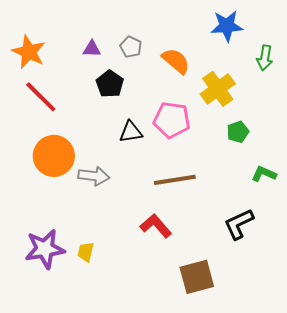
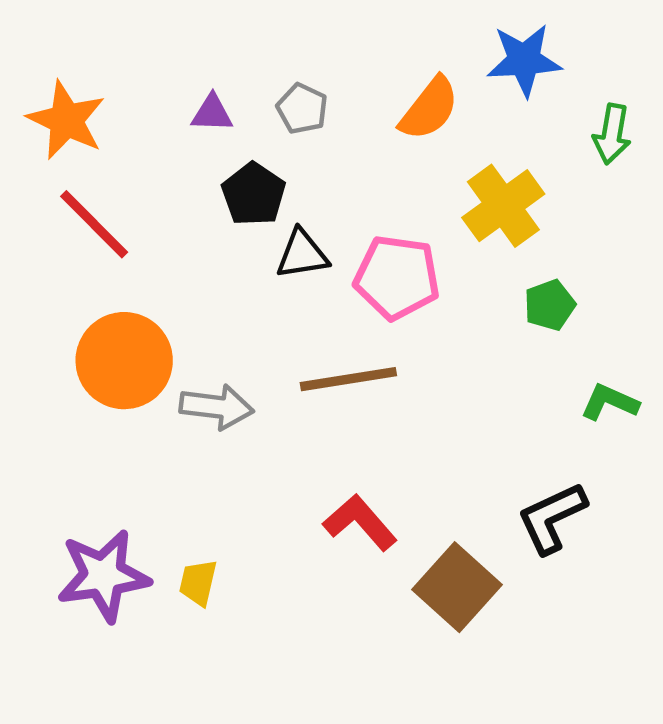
orange semicircle: (176, 61) -> (429, 109), moved, turned 88
black triangle: (131, 132) -> (302, 254), moved
brown line: (175, 180) -> (348, 379), moved
brown square: (197, 277) -> (457, 587), moved, turned -33

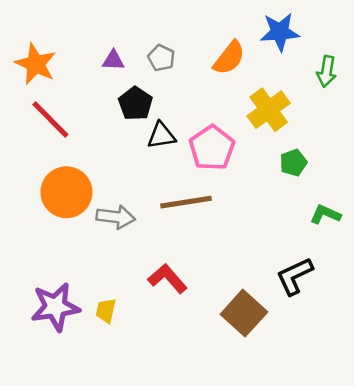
pink pentagon: (397, 277) -> (212, 148), turned 30
red L-shape: (360, 522) -> (168, 279), moved

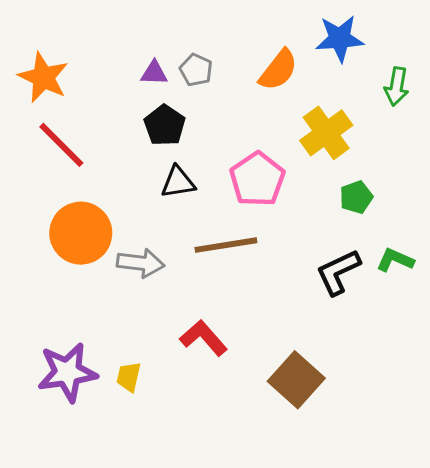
purple triangle: (113, 60) -> (154, 73), moved
black triangle: (161, 136) -> (178, 182), moved
black L-shape: (295, 276) -> (338, 272), moved

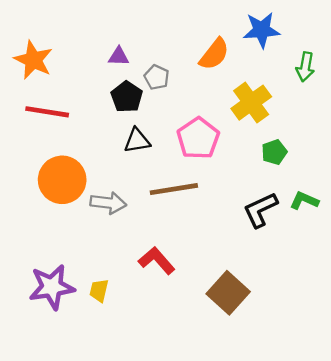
gray pentagon: (196, 70) -> (157, 77), moved
red line: (61, 145) -> (47, 112), turned -36

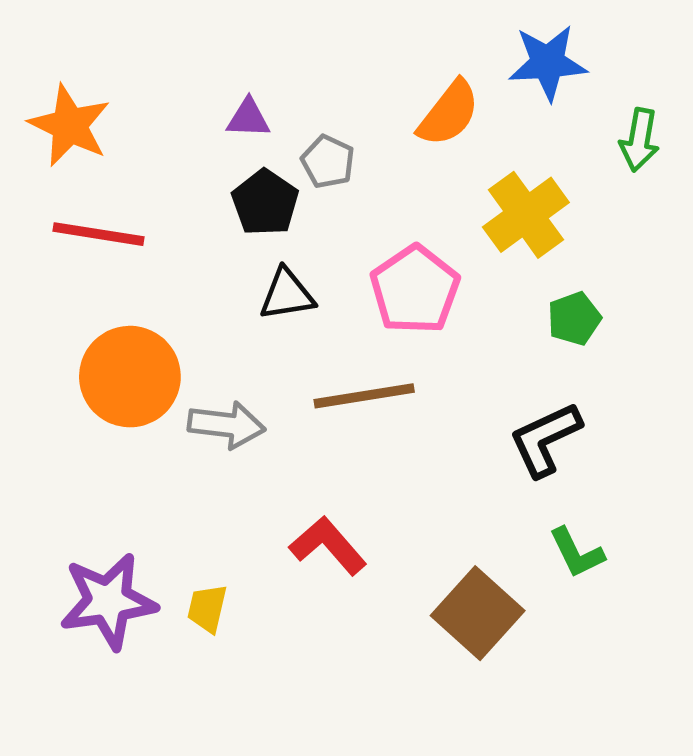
green L-shape: (304, 201) -> (577, 553), moved, turned -140

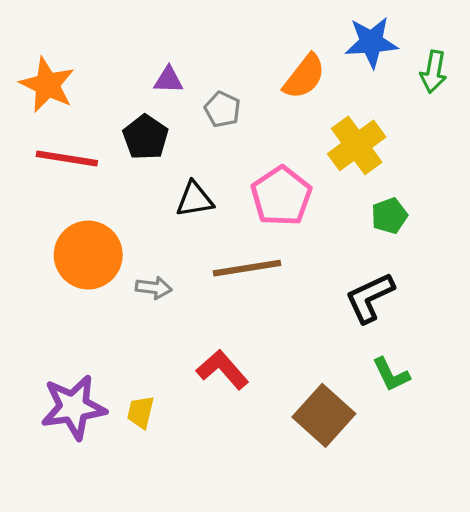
green arrow: (639, 140) -> (434, 72), moved
black pentagon: (265, 203) -> (145, 137), moved
gray arrow: (227, 425) -> (154, 288), size x0.7

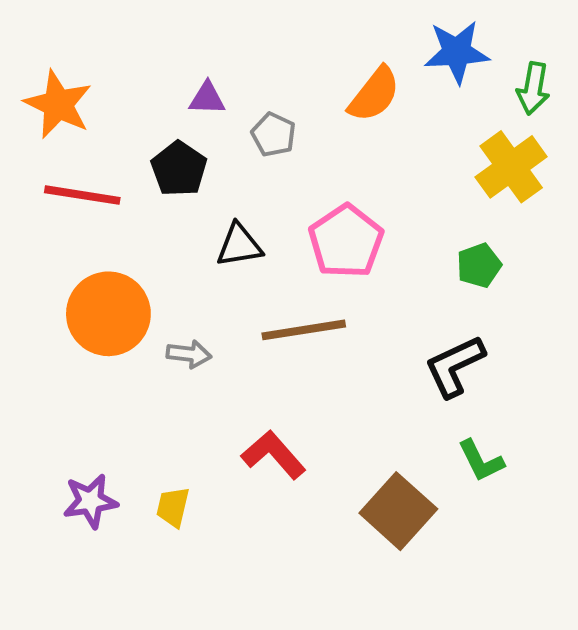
yellow cross: (357, 145) -> (511, 167), moved
purple star: (73, 407) -> (90, 501), size x0.7

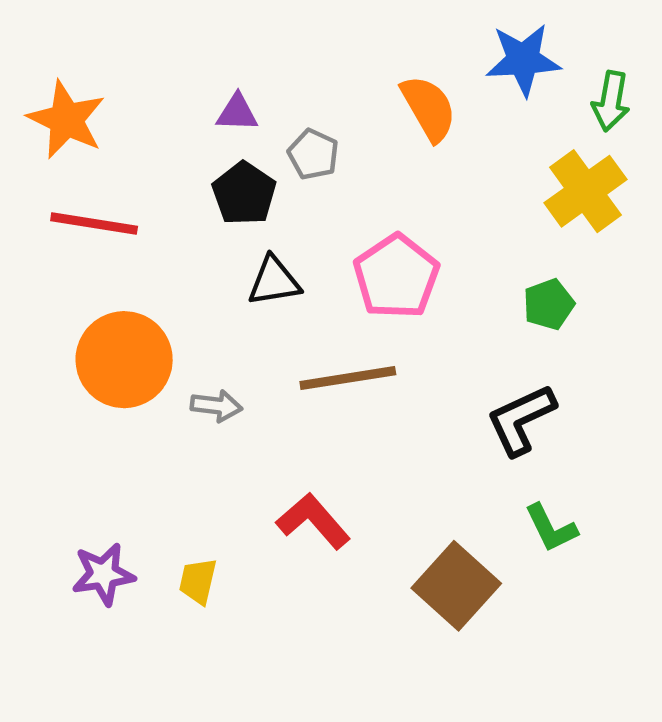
orange semicircle: (374, 94) -> (429, 108), turned -68
black pentagon: (179, 169) -> (244, 193), moved

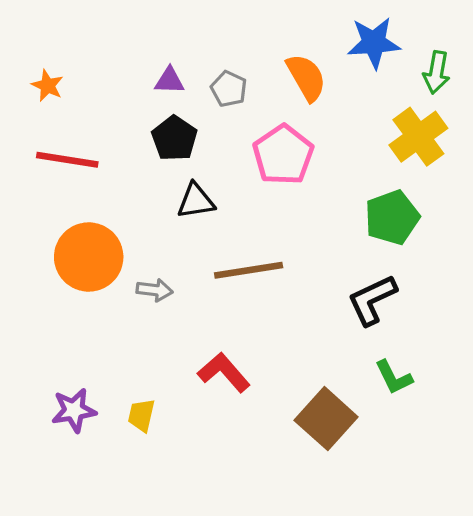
orange star: (66, 120) -> (47, 86), size x0.6
gray pentagon: (313, 154) -> (229, 89), moved
pink pentagon: (396, 277) -> (283, 155), moved
green pentagon: (549, 304) -> (392, 217), size x1.5

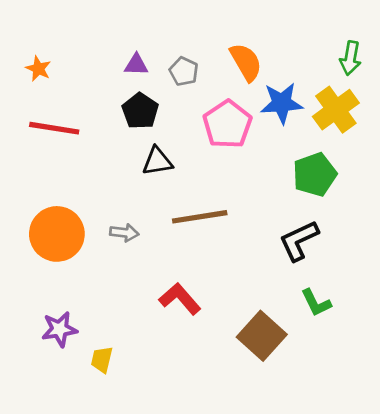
blue star: (374, 43) -> (282, 103), moved
orange circle: (89, 257) -> (57, 234), moved
yellow trapezoid: (141, 415) -> (102, 360), moved

